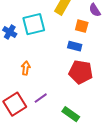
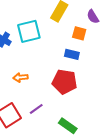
orange arrow: (26, 68) -> (20, 77), turned -104
red pentagon: (81, 72) -> (65, 82), moved

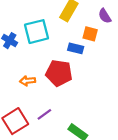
blue rectangle: (72, 54) -> (76, 48), moved
red pentagon: (65, 82) -> (59, 73), moved

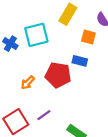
blue rectangle: (76, 48) -> (80, 61), moved
orange arrow: (28, 81) -> (28, 83), turned -40

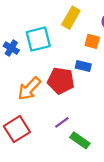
orange arrow: (28, 83) -> (29, 89), size x1.6
purple line: (44, 115) -> (62, 122), moved

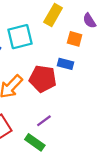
green rectangle: (80, 140) -> (35, 142), moved

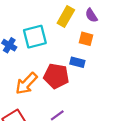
purple semicircle: (89, 21) -> (91, 15), moved

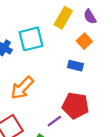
orange square: (86, 39) -> (84, 41), turned 32
red pentagon: (56, 76) -> (75, 106), moved

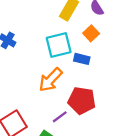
cyan square: (31, 39) -> (59, 45), moved
orange arrow: (22, 88) -> (50, 80), moved

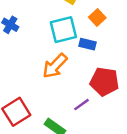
red pentagon: (82, 101) -> (104, 82), moved
purple line: (60, 117) -> (82, 105), moved

